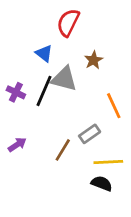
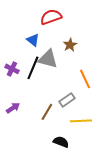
red semicircle: (68, 23) -> (51, 17), turned 45
black semicircle: (102, 183) -> (61, 142), moved

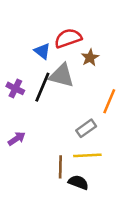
red semicircle: (51, 17) -> (68, 38), moved
orange line: (85, 79) -> (109, 101), turned 48
brown line: (47, 112) -> (60, 167), moved, turned -30
yellow line: (81, 121) -> (87, 155), moved

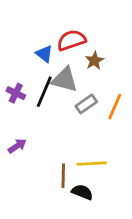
gray rectangle: (86, 128) -> (86, 104), moved

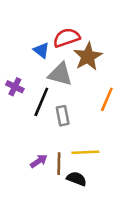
brown star: (94, 61) -> (88, 57), size x1.6
black line: (44, 92) -> (41, 102), moved
gray rectangle: (86, 104) -> (63, 116), moved, turned -66
purple arrow: (17, 146) -> (39, 161), moved

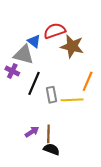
brown star: (88, 57) -> (72, 46), turned -30
gray triangle: (60, 74) -> (24, 55), moved
yellow line: (85, 152) -> (72, 100), moved
black semicircle: (77, 179) -> (51, 149), moved

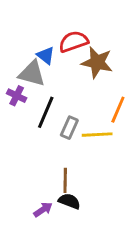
gray rectangle: (51, 95) -> (69, 128), turned 35
purple arrow: (32, 132) -> (43, 210), moved

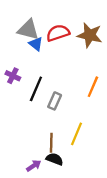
brown star: (97, 62) -> (90, 35), moved
gray triangle: (32, 74) -> (28, 30), moved
yellow line: (97, 135) -> (77, 134), moved, turned -65

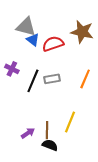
red semicircle: (58, 33) -> (53, 44), moved
gray rectangle: (55, 101) -> (52, 79), moved, turned 56
purple arrow: (34, 166) -> (28, 133), moved

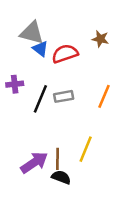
brown star: (82, 32) -> (100, 39), size x0.6
purple cross: (12, 69) -> (15, 84), turned -32
purple arrow: (28, 133) -> (34, 163), size x1.6

